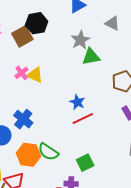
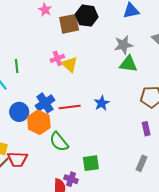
red line: (83, 118) -> (70, 107), moved
orange hexagon: (28, 155) -> (39, 122), moved

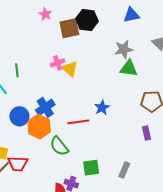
red line: (70, 107) -> (78, 122), moved
gray rectangle: (141, 163) -> (124, 170), moved

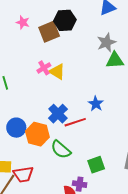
blue cross: (45, 107) -> (58, 114), moved

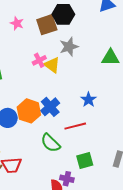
pink star: (23, 22) -> (17, 23), moved
gray star: (106, 42) -> (69, 47), moved
red line: (75, 122) -> (75, 126), moved
orange hexagon: (37, 134) -> (29, 111), moved

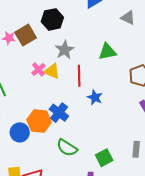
brown square: (47, 25) -> (26, 35), moved
red line: (75, 126) -> (79, 76), moved, turned -65

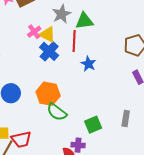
green triangle: (107, 52) -> (84, 21), moved
blue cross: (59, 113) -> (49, 51), moved
orange hexagon: (39, 121) -> (48, 94), moved

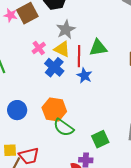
green triangle: (84, 21) -> (98, 48), moved
yellow triangle: (47, 34) -> (62, 49), moved
blue star: (88, 64) -> (84, 76), moved

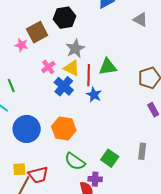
pink star: (11, 15) -> (21, 45), moved
blue circle: (17, 110) -> (27, 129), size x1.4
green semicircle: (64, 128) -> (75, 161), moved
green square: (100, 139) -> (110, 158), turned -30

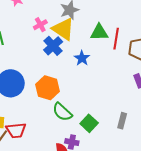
yellow triangle: (72, 68) -> (63, 29), size x1.4
red line: (89, 75) -> (116, 39), moved
green semicircle: (75, 161) -> (62, 112), moved

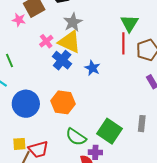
green triangle: (99, 32) -> (130, 23), moved, turned -48
green semicircle: (62, 112) -> (76, 137), moved
green square: (89, 123) -> (110, 131), size x1.4

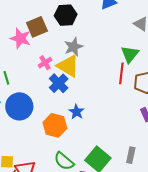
pink star: (19, 20) -> (20, 38), size x1.5
blue star: (92, 68) -> (76, 112), moved
blue circle: (26, 104) -> (19, 106), moved

